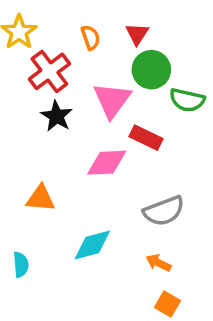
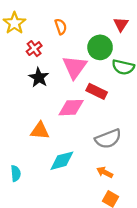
red triangle: (137, 34) -> (121, 24), moved
red cross: (49, 71) -> (34, 49), size x0.6
orange triangle: (40, 198) -> (40, 131), moved

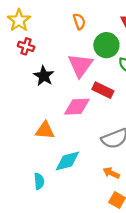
orange semicircle: (61, 27) -> (79, 21), moved
red cross: (34, 49) -> (26, 46), moved, turned -35
cyan semicircle: (16, 173) -> (39, 181), moved

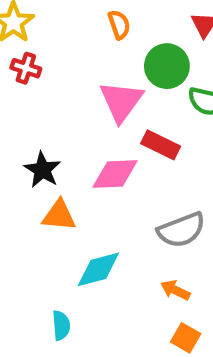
black star: (44, 76) -> (42, 170), moved
cyan semicircle: (39, 181) -> (61, 325), moved

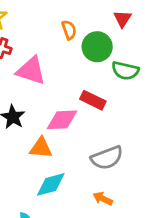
orange semicircle: (119, 25) -> (69, 30), moved
pink triangle: (121, 101) -> (31, 71), moved, turned -48
orange triangle: (59, 215) -> (41, 148), moved

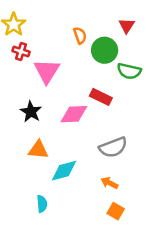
pink triangle: (31, 71) -> (47, 71), turned 44
orange triangle: (41, 148) -> (38, 150), moved

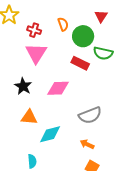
red cross: (21, 51) -> (34, 30), moved
red rectangle: (101, 97) -> (80, 63), moved

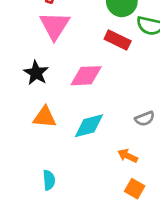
gray semicircle: (90, 115) -> (145, 119), moved, size x0.6
cyan diamond: (50, 134) -> (89, 126), moved

